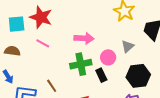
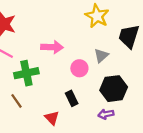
green cross: (81, 64) -> (26, 73), moved
black rectangle: (101, 75) -> (72, 98), moved

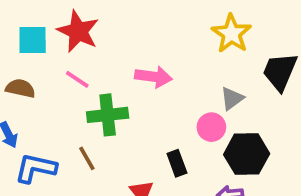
pink circle: (79, 68) -> (211, 127), moved

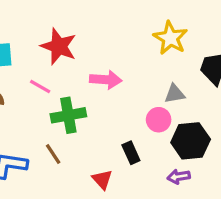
red star: (78, 31) -> (59, 46), moved
gray triangle: (232, 98) -> (175, 94), turned 30

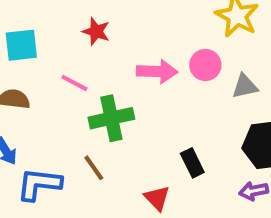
red star: (59, 46) -> (96, 31), size x0.6
pink circle: (159, 120) -> (205, 65), moved

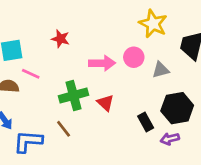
pink line: (74, 83) -> (31, 74), moved
black rectangle: (192, 163) -> (146, 122), moved
red triangle: (157, 198) -> (105, 103), moved

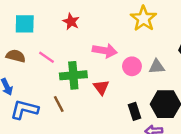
yellow star: (153, 24) -> (144, 19), moved
pink circle: (134, 57) -> (132, 66), moved
pink line: (31, 74) -> (47, 57), moved

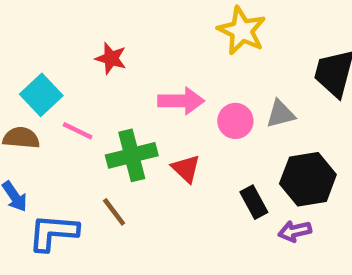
cyan square: (25, 24) -> (41, 95), moved, turned -35

